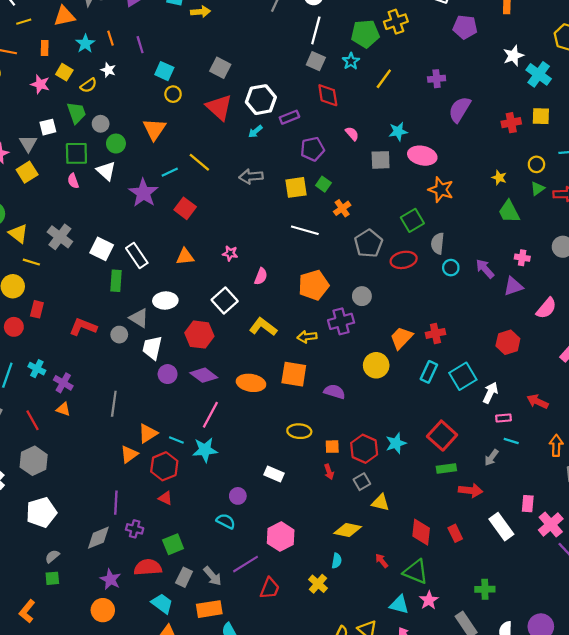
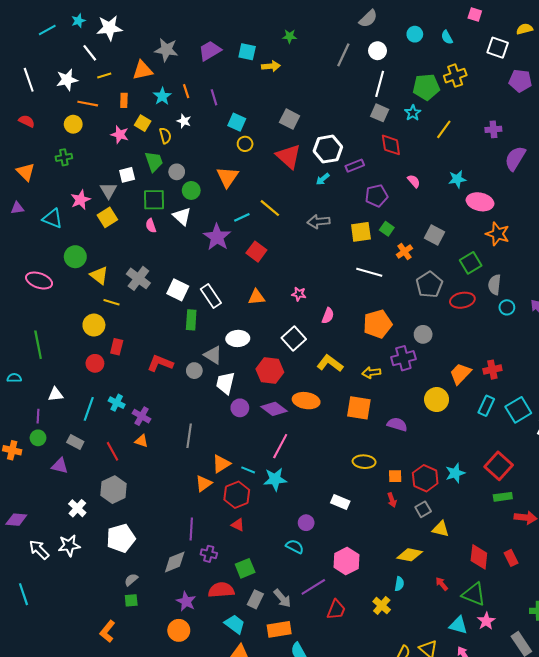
yellow semicircle: (89, 85) -> (165, 136), turned -70
gray square: (381, 160) -> (434, 235), moved, turned 30
orange ellipse: (251, 383) -> (306, 401), moved

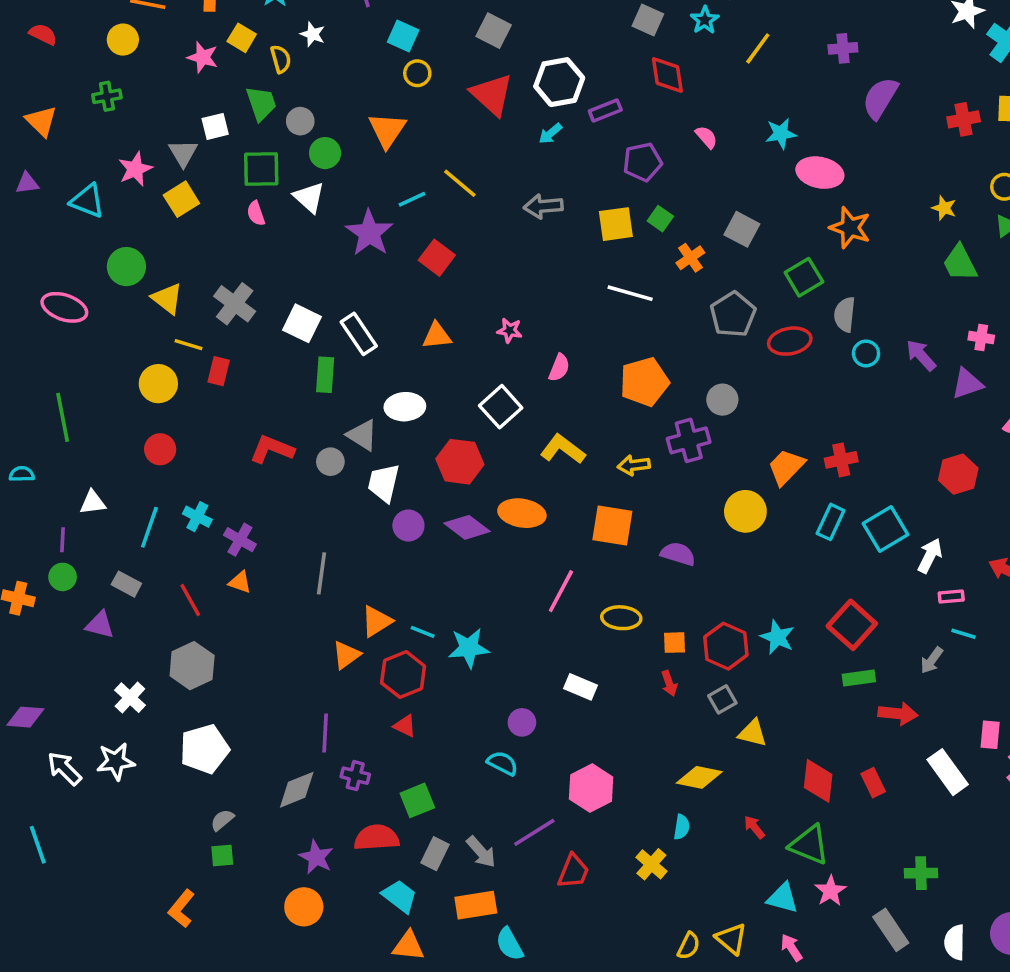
red rectangle: (117, 347) -> (219, 371), moved
pink line: (280, 446) -> (561, 591), moved
cyan star: (455, 473) -> (777, 637), turned -30

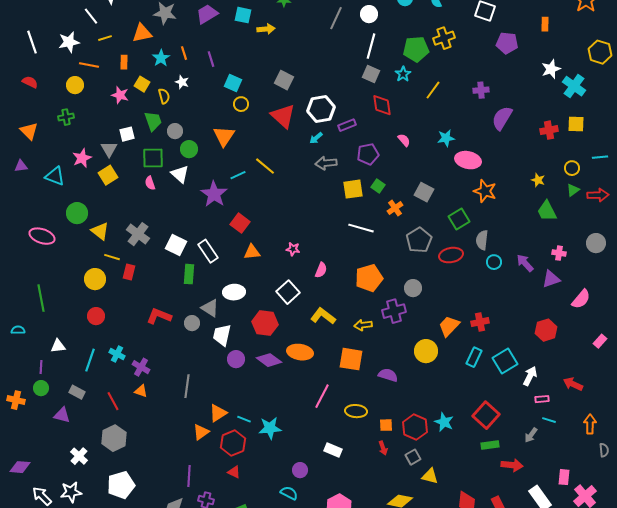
gray arrow: (543, 206) -> (326, 163), moved
red square: (437, 258) -> (240, 223), moved

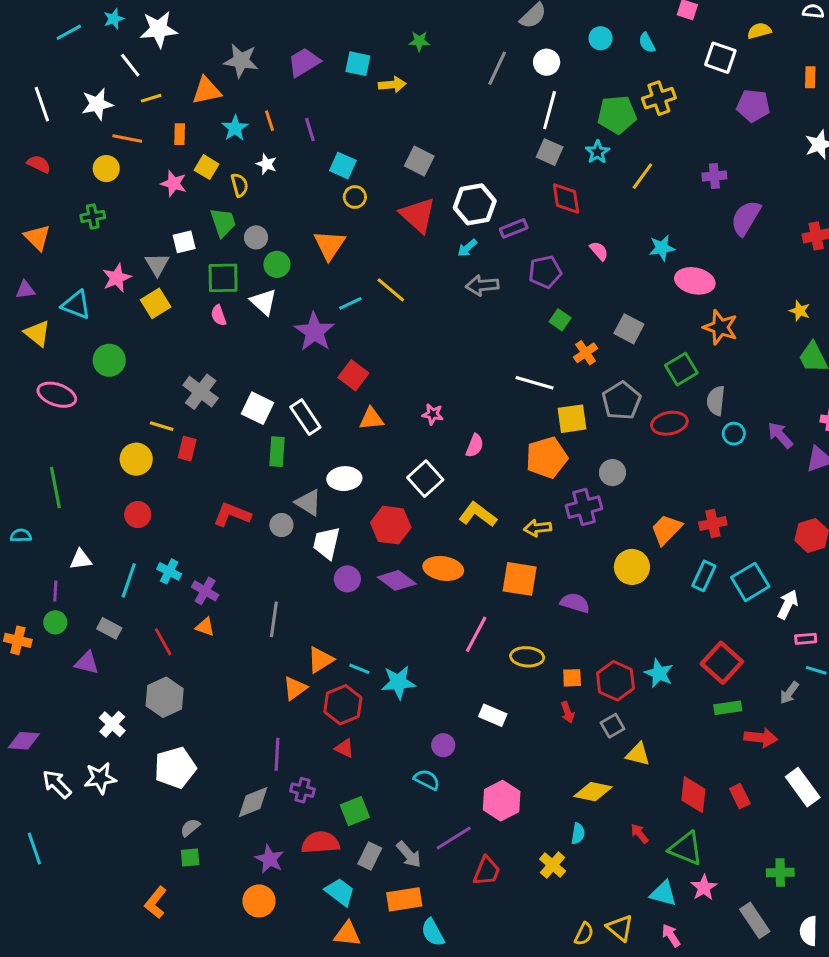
yellow square: (353, 189) -> (572, 419), moved
yellow triangle: (100, 231) -> (37, 333), moved

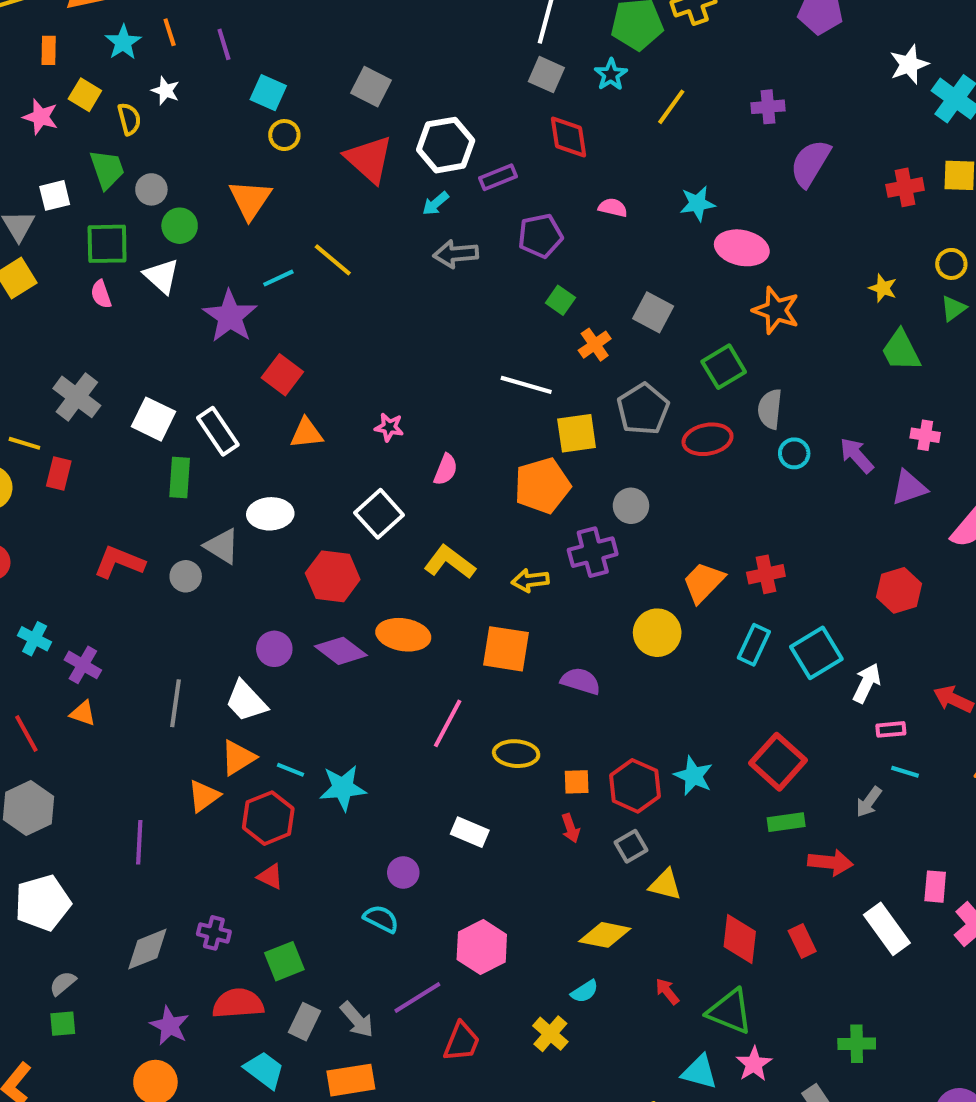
pink semicircle: (599, 251) -> (613, 208), turned -36
white trapezoid: (326, 543) -> (246, 701), moved, turned -56
purple line: (277, 754) -> (139, 842), moved
cyan semicircle: (578, 834) -> (585, 991), turned 48

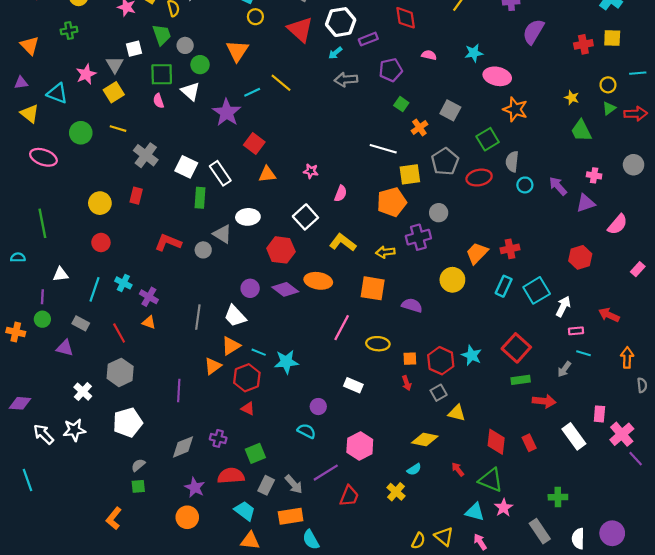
yellow line: (24, 443) -> (118, 129), moved

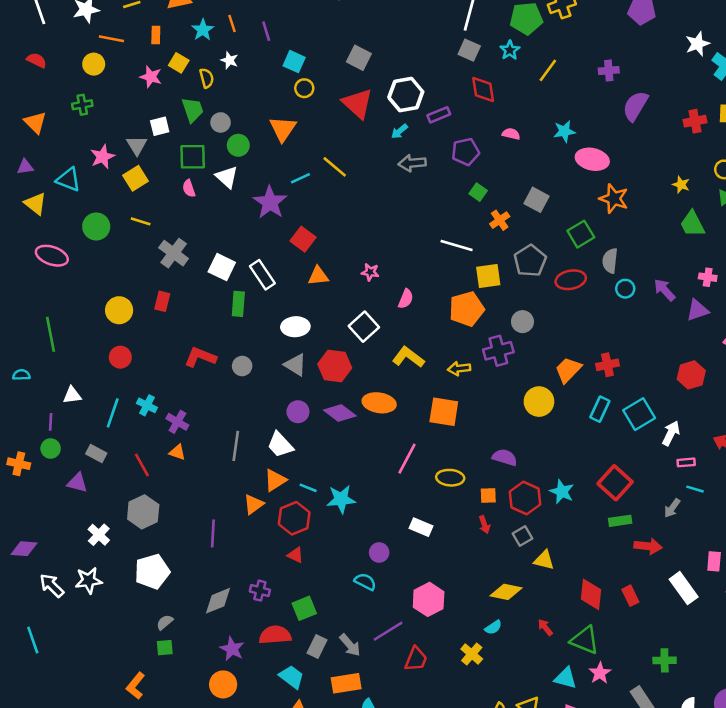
gray triangle: (222, 234) -> (295, 365), moved
purple semicircle: (412, 305) -> (505, 457), moved

